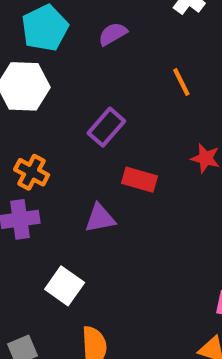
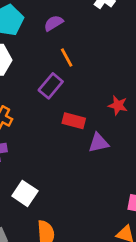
orange line: (181, 82) -> (67, 57), moved
purple triangle: (100, 218) -> (99, 143), moved

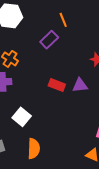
red rectangle: (74, 121) -> (57, 85), moved

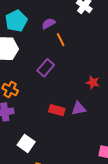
orange line: (63, 20) -> (61, 40), moved

